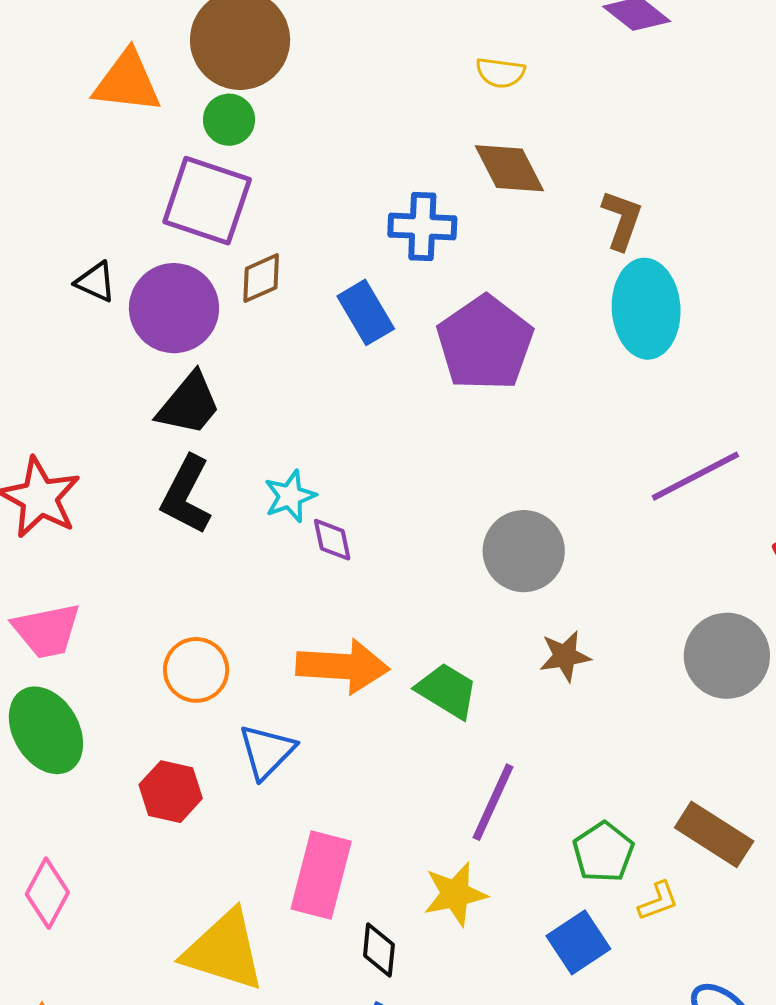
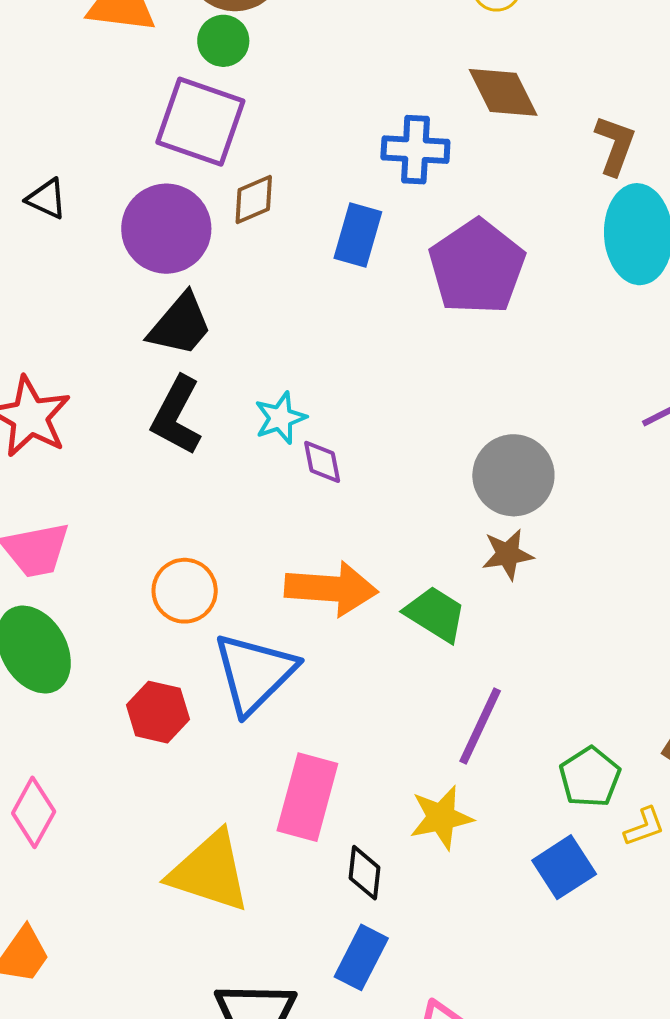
black triangle: (95, 282) -> (47, 199), moved
blue rectangle: (366, 312) -> (358, 235), turned 46
brown star: (565, 656) -> (508, 554), moved
blue triangle: (267, 751) -> (254, 673), size x1.5

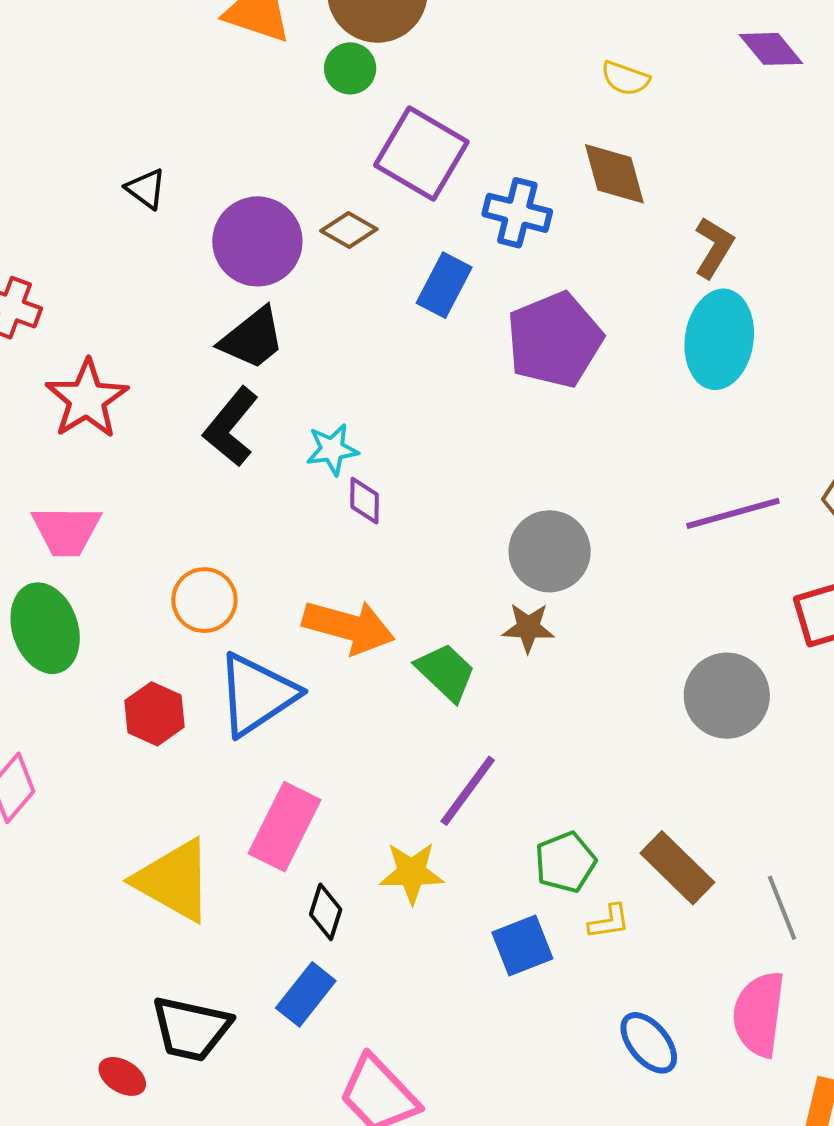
purple square: (200, 122) -> (421, 153), moved
brown diamond: (254, 200) -> (349, 230), turned 42

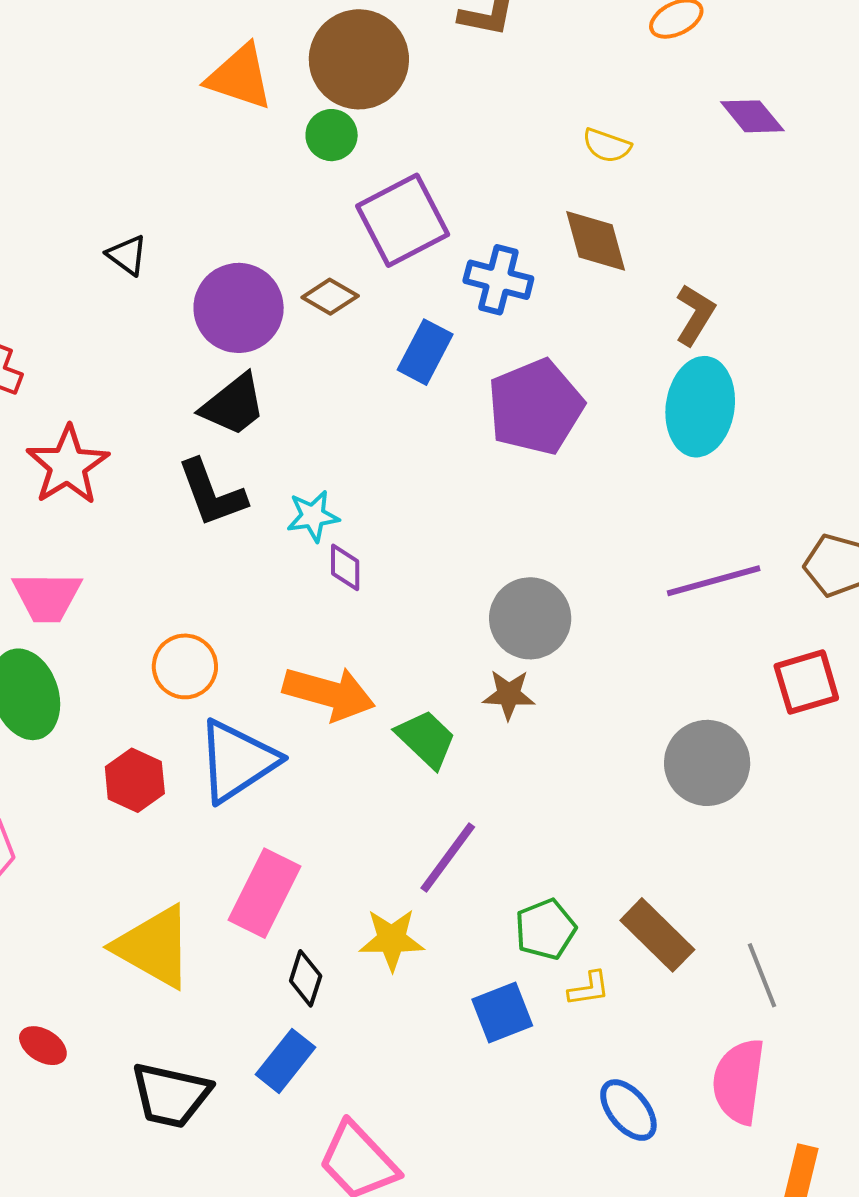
purple square: (421, 153) -> (403, 220), turned 32
black L-shape: (231, 427) -> (212, 493), turned -60
red ellipse: (122, 1076) -> (43, 1046), moved

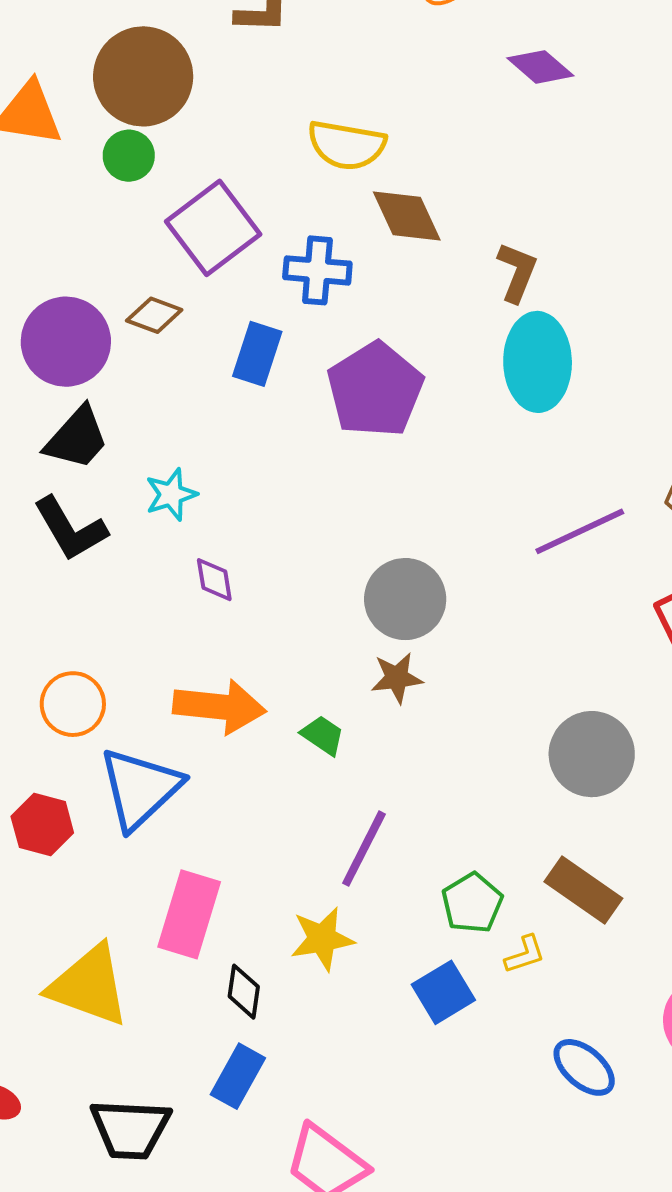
yellow semicircle: (607, 145) -> (347, 145), moved, size x1.6
cyan star: (313, 516) -> (171, 494), moved
green trapezoid: (426, 739) -> (323, 735), size x0.7
gray circle: (707, 763) -> (592, 754), moved

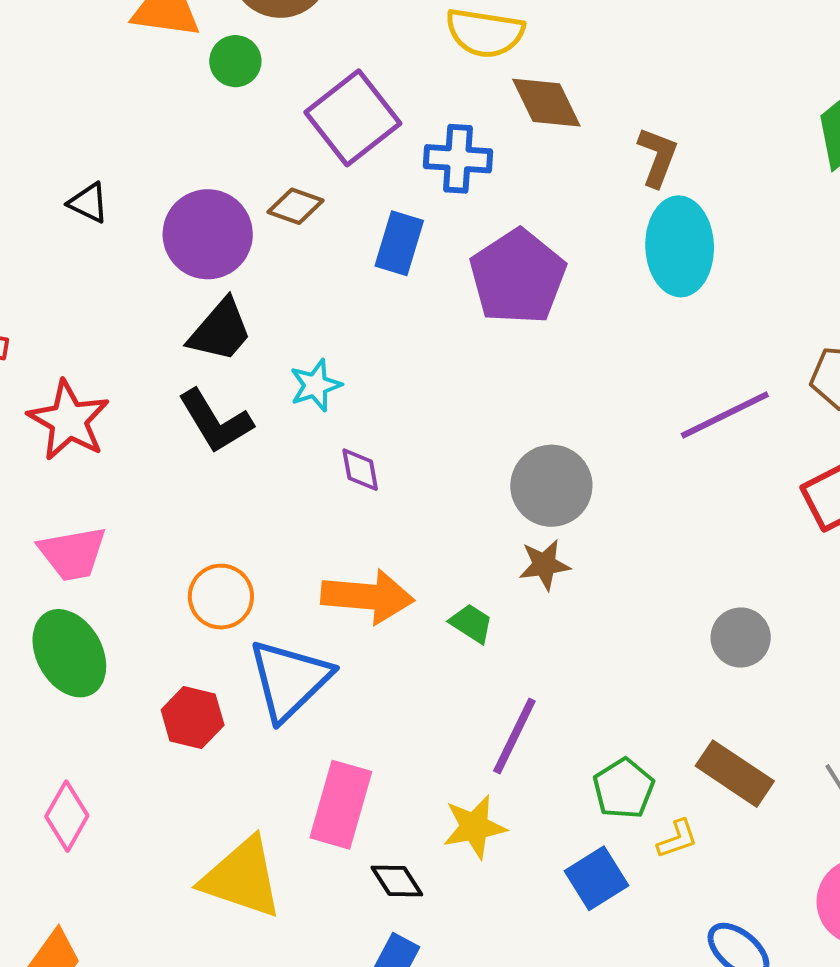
green circle: (129, 156) -> (235, 61), moved
gray circle: (592, 754) -> (741, 637), size x0.7
black diamond: (244, 992) -> (397, 881), turned -40

